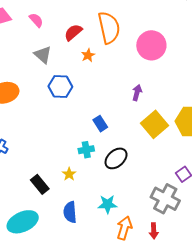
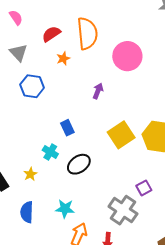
purple arrow: (137, 93) -> (98, 91), moved
cyan cross: (86, 150) -> (50, 152), turned 35

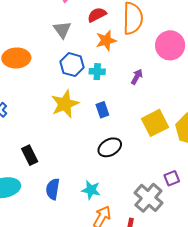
orange star: (63, 58) -> (106, 40), size x1.5
cyan cross: (50, 152) -> (97, 72), moved, turned -35
yellow star: (30, 174) -> (65, 104), moved, size x2.0

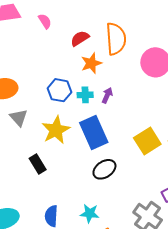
gray triangle: (62, 30) -> (19, 118), moved
purple arrow: (137, 77) -> (107, 95), moved
blue rectangle: (102, 110) -> (94, 133), size x2.0
black rectangle: (30, 155) -> (38, 164), moved

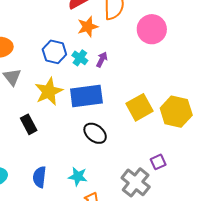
cyan cross: (85, 95) -> (80, 58), turned 35
blue rectangle: (94, 133) -> (86, 96), turned -76
black ellipse: (104, 169) -> (95, 133), turned 70

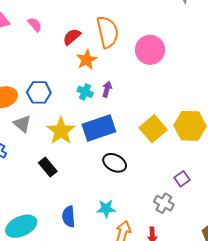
blue hexagon: (54, 52) -> (39, 92), moved
gray cross: (136, 182) -> (164, 203), size x0.7

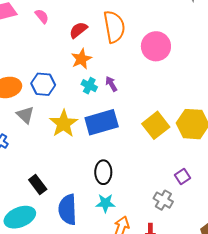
orange star: (87, 60) -> (81, 59), moved
purple arrow: (107, 89) -> (111, 84), turned -49
black ellipse: (115, 163) -> (103, 172), moved, turned 60
black rectangle: (48, 167) -> (38, 184), moved
blue semicircle: (69, 217) -> (68, 209), size x1.4

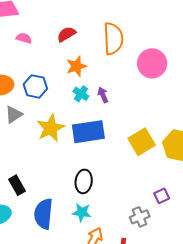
pink semicircle: (42, 16) -> (24, 38), moved, turned -42
red semicircle: (78, 30) -> (66, 34), moved
gray triangle: (25, 115) -> (14, 115), turned 36
gray cross: (163, 200) -> (140, 217), turned 30

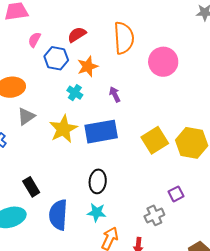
pink semicircle: (24, 38) -> (34, 40), turned -77
blue hexagon: (35, 86) -> (56, 58), moved
cyan cross: (81, 94) -> (75, 93), moved

